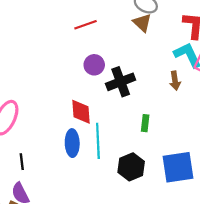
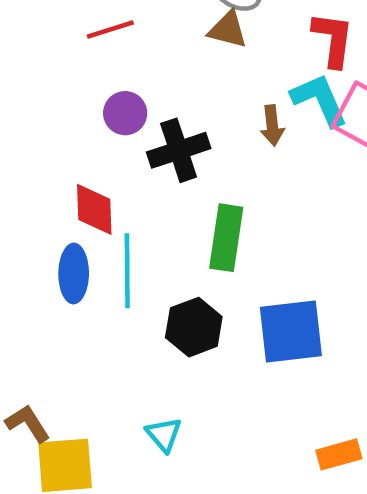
brown triangle: (142, 23) -> (228, 30), turned -30
brown arrow: (175, 81) -> (272, 125), moved
green rectangle: (145, 123) -> (226, 238), size x1.8

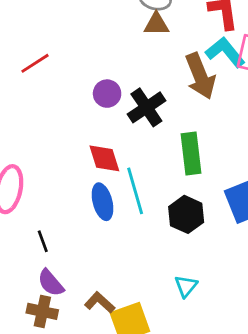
red line: (110, 29) -> (35, 63), moved
brown arrow: (272, 125) -> (200, 76), size x1.8
cyan triangle: (164, 434) -> (186, 286), turned 35

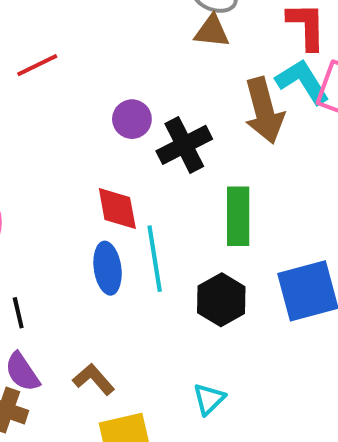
brown L-shape: (100, 302) -> (94, 379), moved

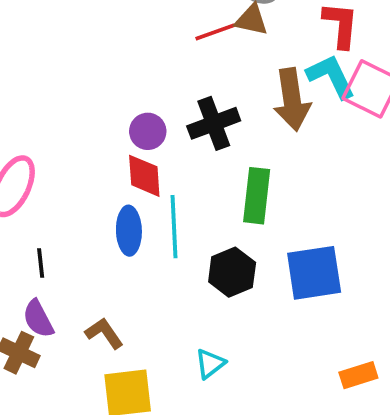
red line: (37, 65) -> (215, 32), moved
purple circle: (132, 119) -> (148, 131), moved

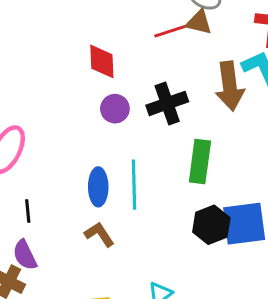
red diamond: (144, 176) -> (102, 61), moved
black hexagon: (232, 272) -> (211, 225), moved
brown L-shape: (104, 333) -> (99, 234), moved

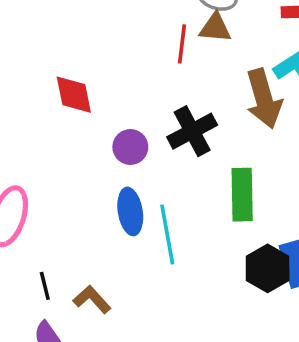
red line: (170, 31) -> (182, 44), turned -56
red diamond: (102, 61) -> (74, 95), moved
blue ellipse: (98, 187) -> (130, 211), moved
brown L-shape: (99, 234) -> (92, 299), moved

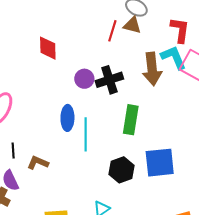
purple circle: (130, 147) -> (84, 79), moved
black hexagon: (268, 268) -> (122, 170), moved
brown L-shape: (92, 299) -> (38, 163), turned -35

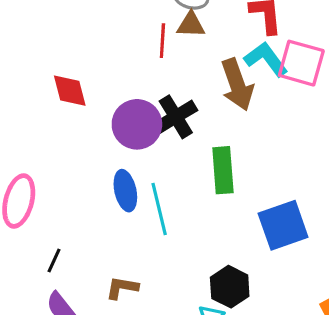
purple circle: (84, 79) -> (137, 124), size x1.6
black line: (13, 151) -> (54, 260), turned 42
brown L-shape: (38, 163) -> (122, 288), moved
black hexagon: (122, 170) -> (230, 287), moved

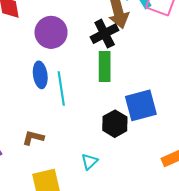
black cross: (176, 117) -> (105, 34), moved
black hexagon: (230, 287) -> (115, 124), moved

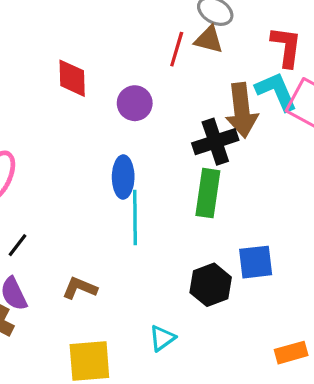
purple circle: (51, 32) -> (135, 103), moved, size x0.7
blue ellipse: (40, 75) -> (123, 177), moved
blue square: (141, 105) -> (256, 262), size x0.7

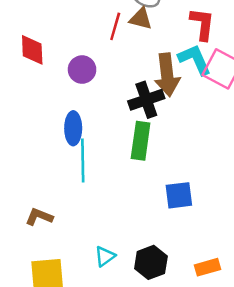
black hexagon: (211, 285) -> (151, 262), moved

